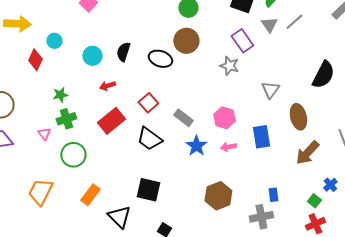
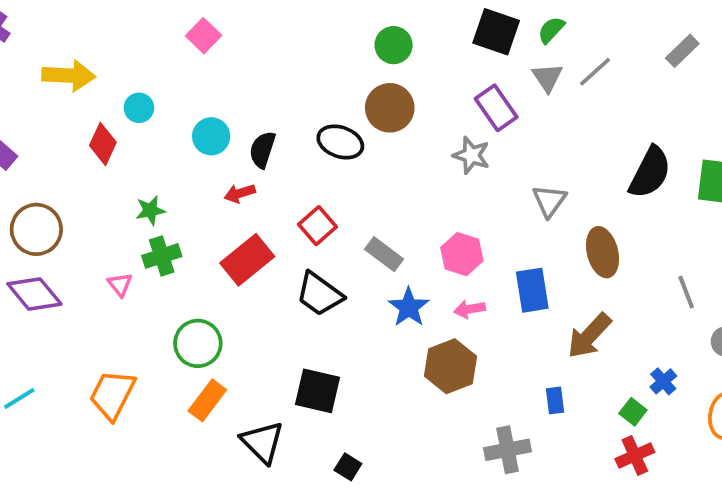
black semicircle: (123, 52) -> (262, 150), moved
brown arrow: (307, 153) -> (589, 336), moved
green circle: (73, 155) -> (198, 343), moved
brown hexagon: (218, 196) -> (451, 366), moved
gray cross: (261, 217) -> (508, 450), moved

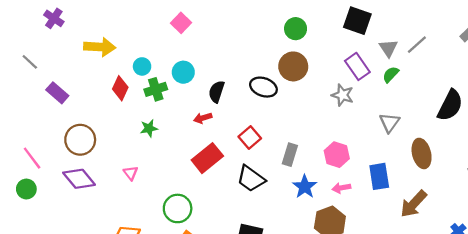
green semicircle: (551, 30) -> (391, 74), moved
cyan circle: (211, 136) -> (183, 72), moved
gray rectangle: (384, 254) -> (290, 155), turned 70
green cross: (162, 256) -> (156, 89), moved

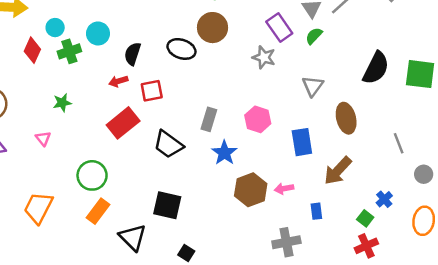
green star: (149, 128) -> (62, 103), moved
red square: (250, 137) -> (152, 91), moved, turned 30
pink arrow: (341, 188) -> (284, 189), moved

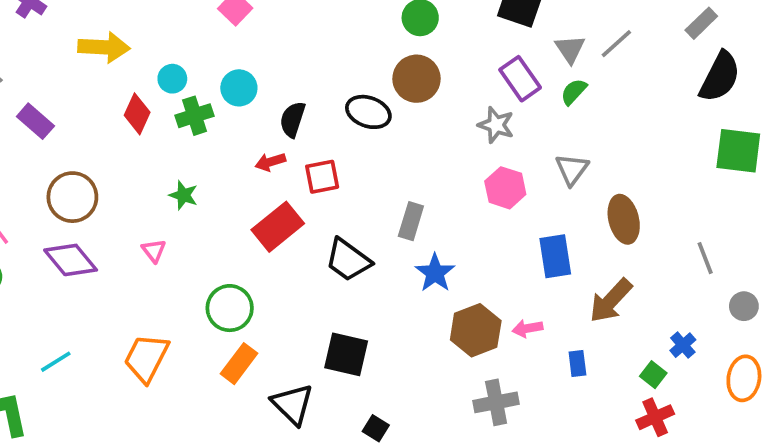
black semicircle: (376, 68) -> (720, 77), moved
green star: (62, 103) -> (183, 195), turned 30
pink hexagon: (258, 119) -> (505, 188), moved
gray cross: (286, 242) -> (496, 402), moved

